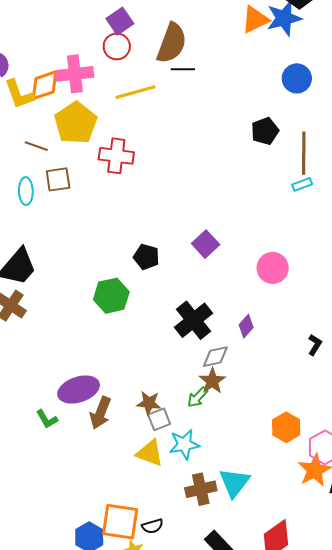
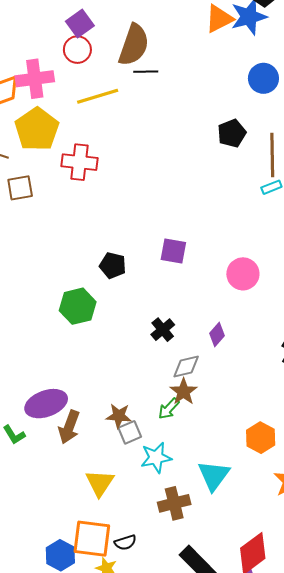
purple square: (206, 244) -> (173, 251), turned -36
black cross: (193, 320) -> (163, 330), size x0.6
yellow triangle: (150, 453) -> (100, 483), moved, turned 44
cyan triangle: (234, 483) -> (214, 476), moved

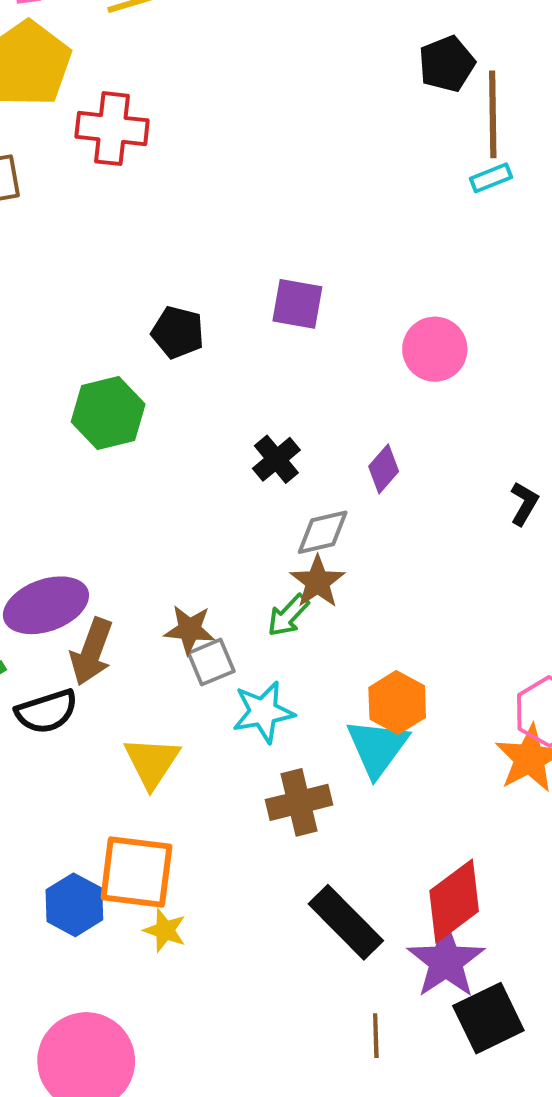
black pentagon: (232, 133) -> (447, 64), moved
orange hexagon: (261, 438) -> (397, 702), moved
black semicircle: (125, 542) -> (47, 711), moved, size x1.4

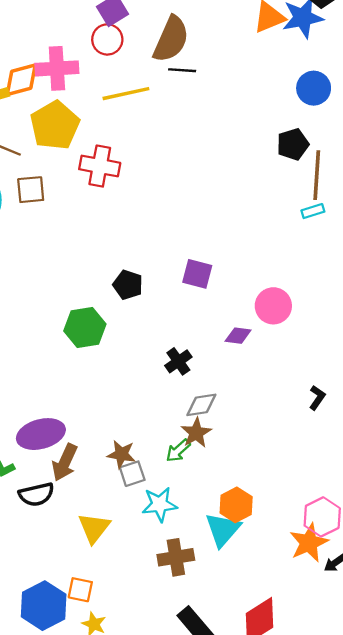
purple diamond: (384, 469) -> (238, 336), moved, turned 52
orange square: (136, 872) -> (80, 590), size x0.6
blue hexagon: (74, 905) -> (44, 606), size x1.4

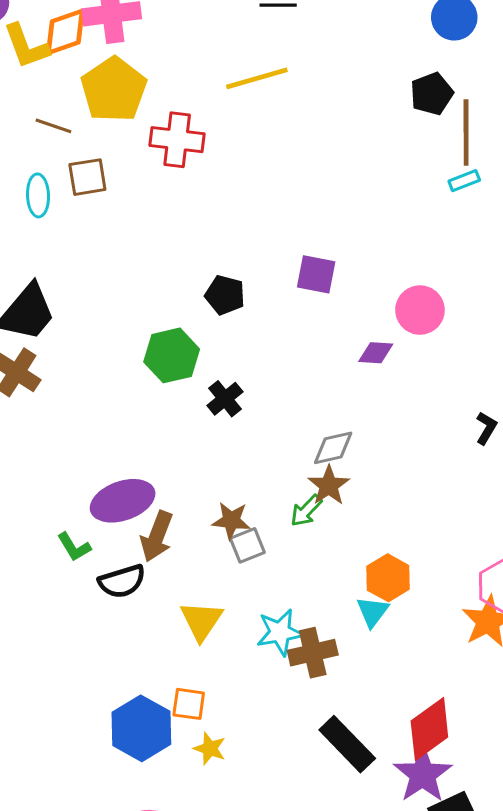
yellow line: (126, 94) -> (257, 78), moved
black cross: (178, 361) -> (225, 399), moved
cyan star: (160, 504) -> (280, 632), moved
cyan triangle: (223, 530) -> (373, 612), size x0.7

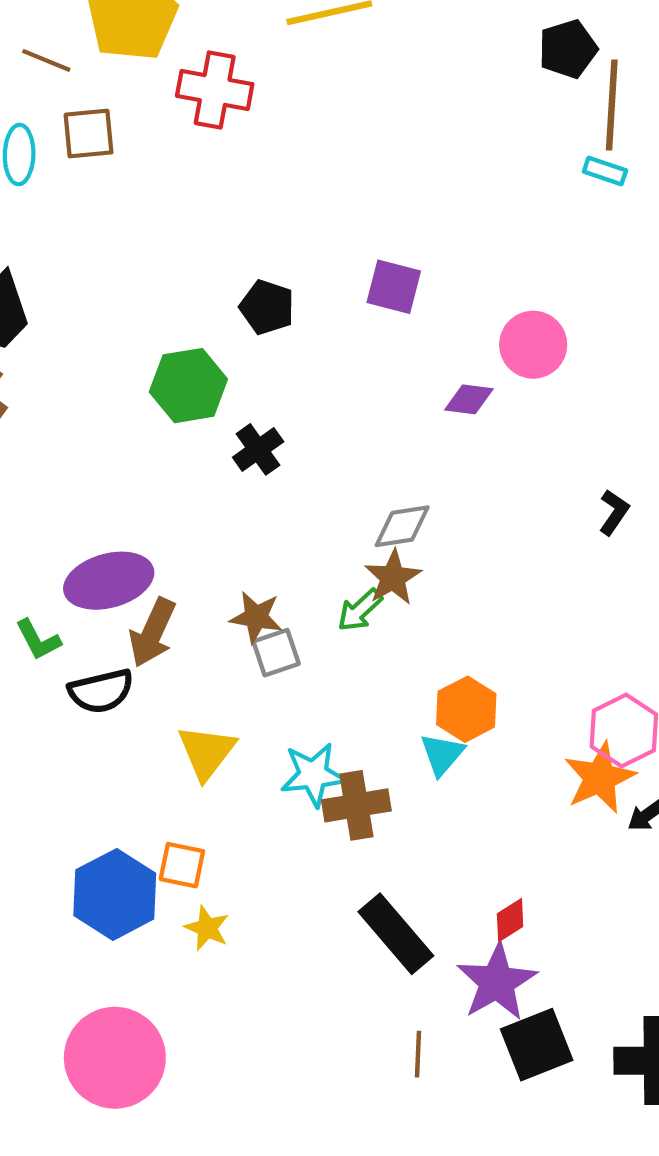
cyan rectangle: (464, 181) -> (605, 171), turned 36
red diamond: (429, 729) -> (510, 920), size x0.5

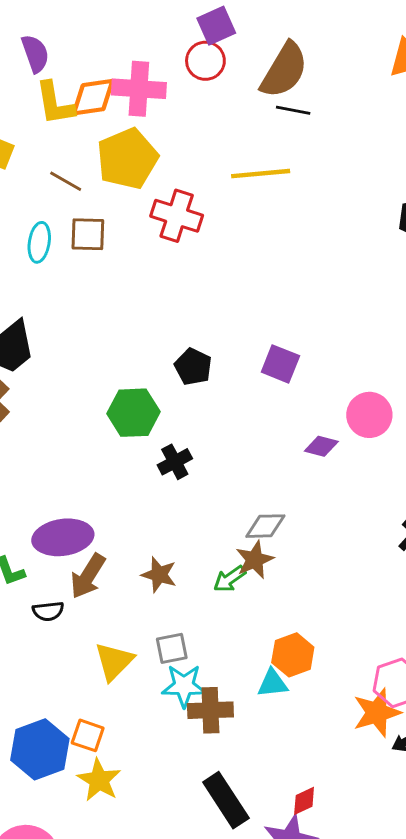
gray square: (276, 653) -> (172, 648), moved
black semicircle: (101, 691) -> (48, 611), size x0.7
cyan triangle: (442, 754) -> (273, 683), turned 36
yellow star: (207, 928) -> (99, 780), size x1.4

